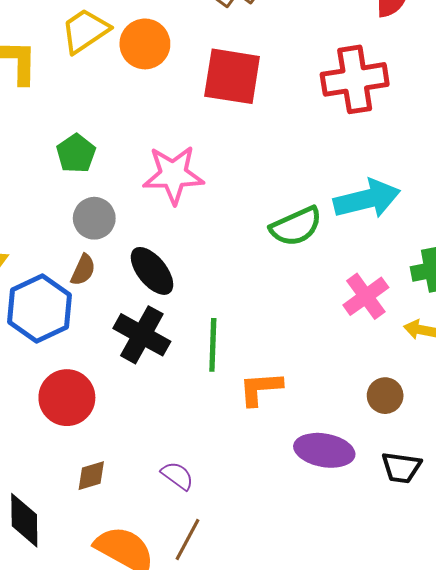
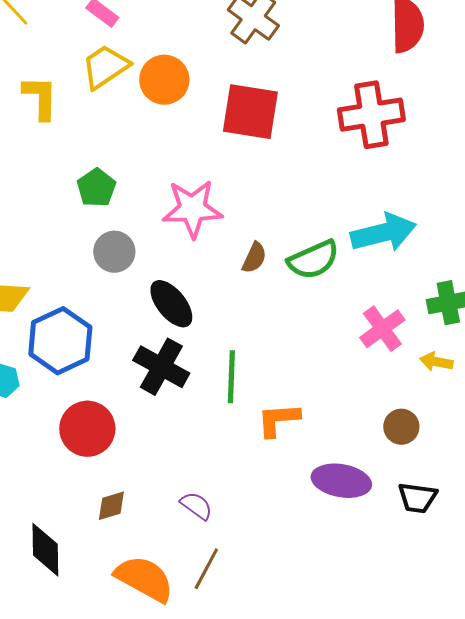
brown semicircle: (83, 270) -> (254, 258), moved

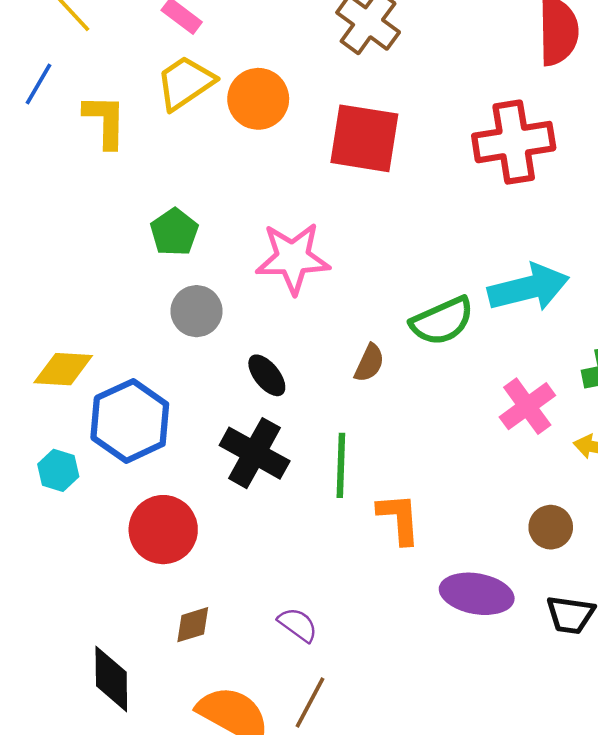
brown semicircle: (254, 258) -> (369, 363), moved
black ellipse: (171, 304) -> (267, 375), size x0.7
orange L-shape: (278, 420) -> (399, 518), turned 90

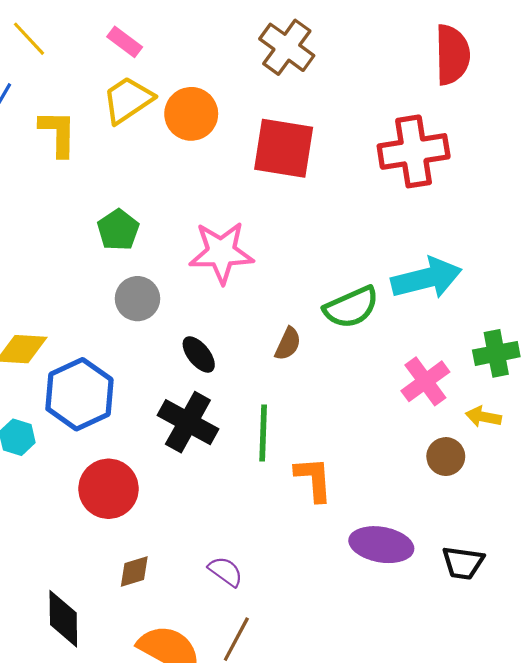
brown circle: (551, 527) -> (446, 457), moved

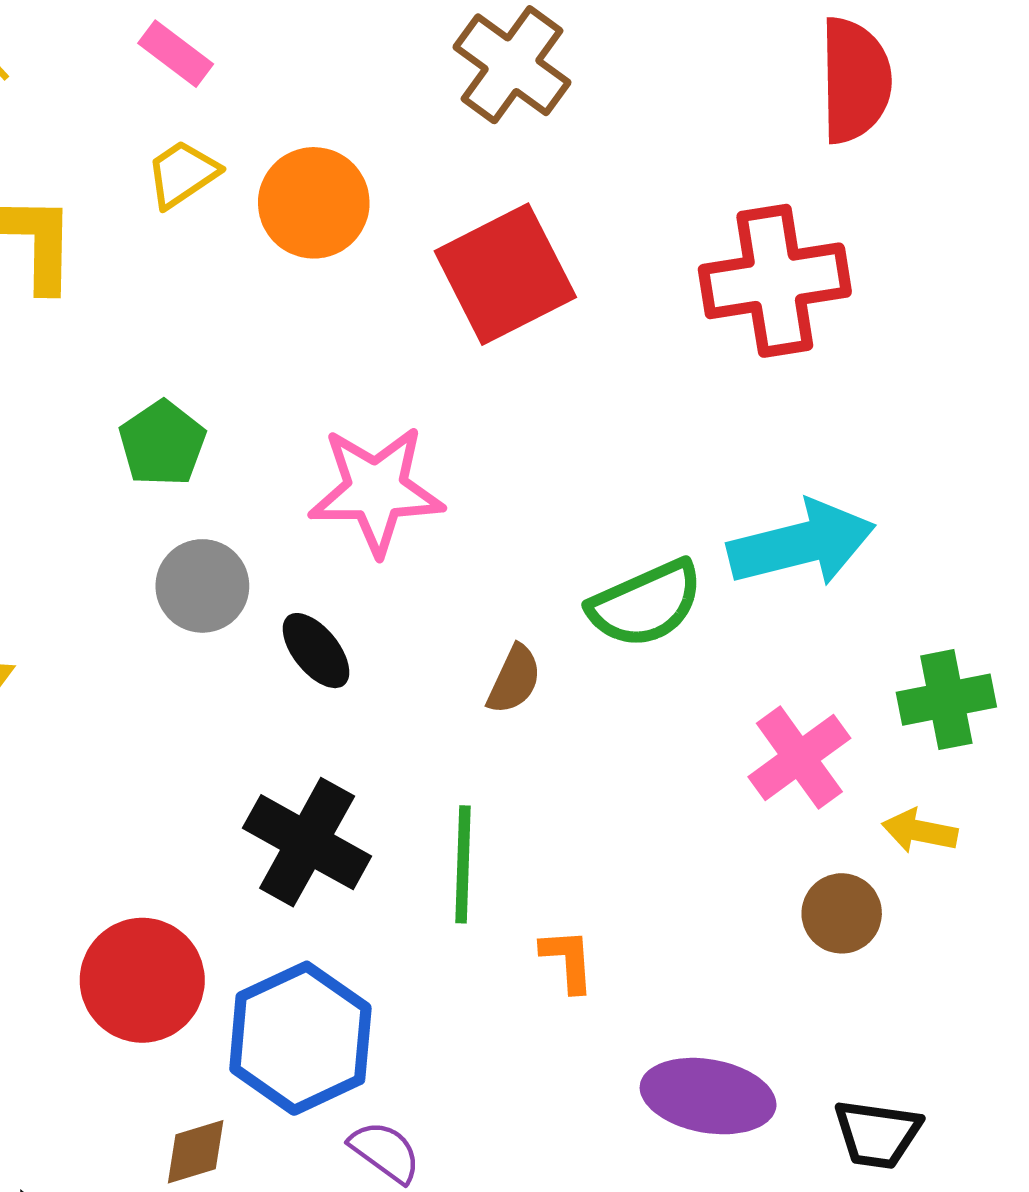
yellow trapezoid: (128, 100) -> (182, 174), size x0.7
red square: (284, 148) -> (505, 274), turned -36
black ellipse: (199, 354) -> (316, 651), moved
blue hexagon: (79, 394) -> (300, 1038), moved
orange L-shape: (314, 479) -> (568, 960), size x0.7

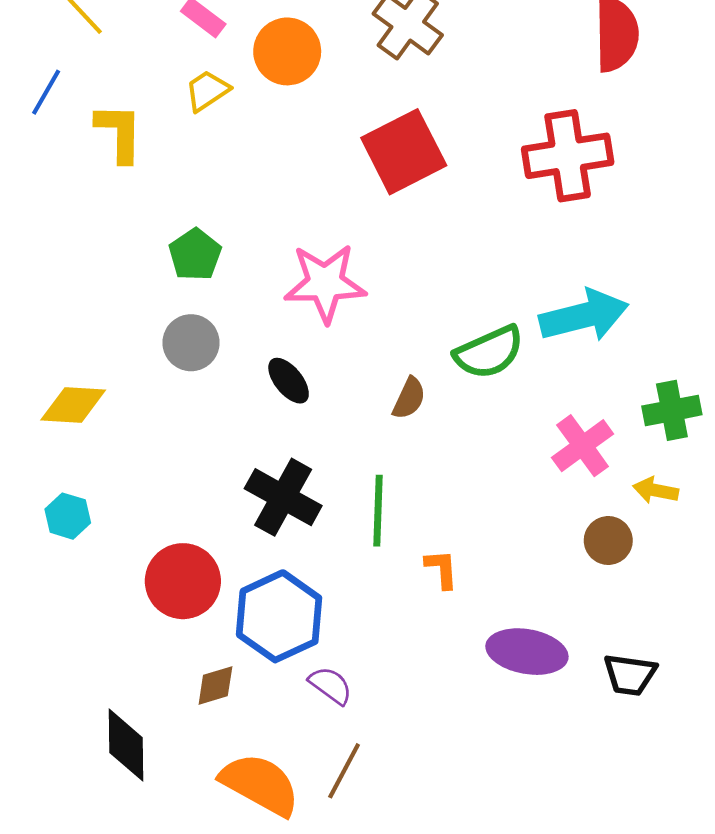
orange circle: (314, 203) -> (287, 51), moved
gray circle: (202, 586) -> (191, 343), moved

